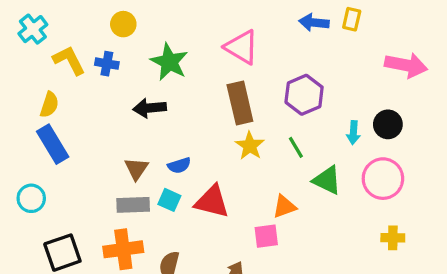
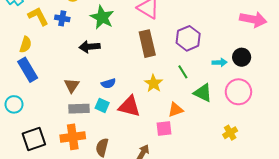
cyan arrow: (353, 133) -> (220, 62), turned -96
yellow star: (250, 146) -> (154, 83), moved
brown triangle: (136, 169) -> (72, 86), moved
yellow cross: (393, 238) -> (230, 133), moved, turned -32

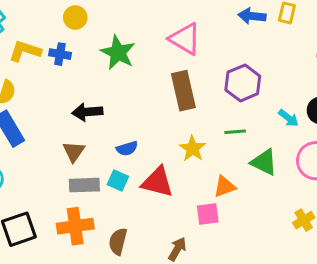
yellow L-shape: (38, 16) -> (25, 51), turned -45
black arrow: (90, 47) -> (87, 112), moved
cyan arrow: (220, 62) -> (288, 118), turned 40
green line: (183, 72) -> (235, 132), turned -64

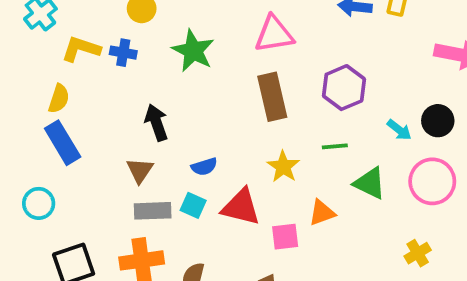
pink triangle: (185, 39) -> (274, 34), turned -40
black arrow: (87, 112) -> (156, 123), turned 76
pink square: (208, 214) -> (285, 237), moved

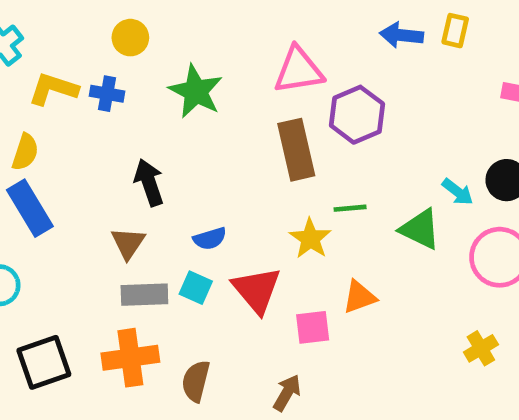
purple hexagon: (344, 88) -> (357, 115), moved
green line: (335, 146) -> (350, 208), moved
green triangle: (370, 183) -> (420, 229), moved
red triangle: (241, 207) -> (257, 290), turned 36

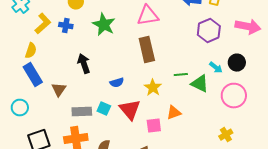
yellow L-shape: (53, 89) -> (43, 24), turned 120
purple hexagon: (357, 115) -> (209, 31), moved
green line: (350, 208) -> (181, 75), moved
blue semicircle: (210, 239) -> (117, 83), moved
brown triangle: (128, 243) -> (59, 90), moved

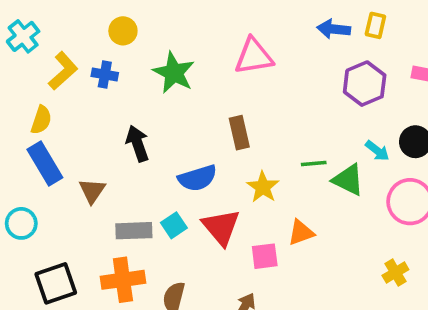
brown rectangle: (147, 50) -> (239, 133), moved, size x0.7
blue semicircle: (117, 83) -> (197, 178), size x1.5
cyan square: (104, 109) -> (174, 225), turned 32

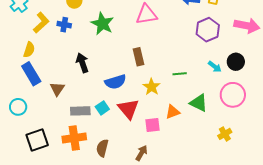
green triangle: (348, 180) -> (199, 103), moved

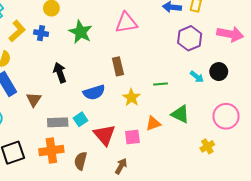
pink circle: (233, 95) -> (226, 116), moved
red triangle: (128, 109) -> (104, 135), moved

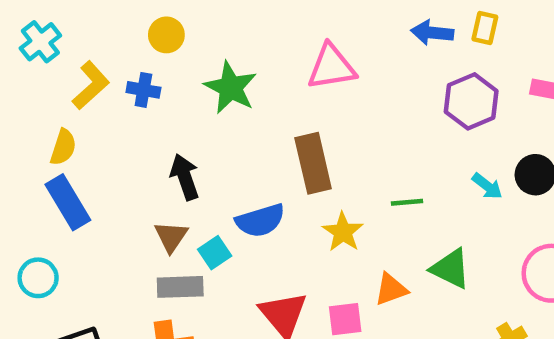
brown rectangle: (118, 66) -> (313, 163), size x1.4
brown triangle: (34, 100) -> (171, 237), moved
cyan square: (81, 119) -> (215, 253), moved

